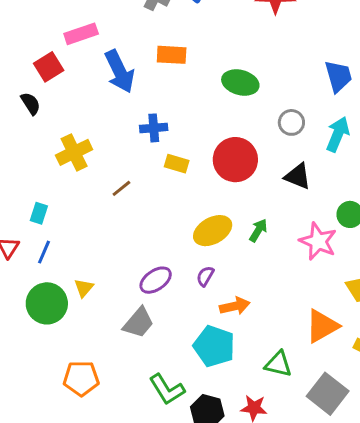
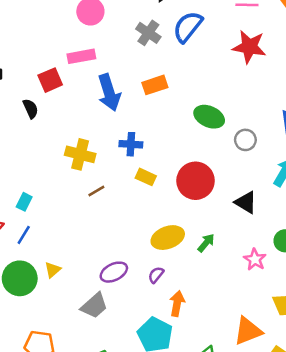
orange rectangle: (172, 55) -> (155, 85), turned -30
gray circle: (291, 122) -> (245, 140), moved
yellow cross: (74, 152) -> (80, 154), moved, turned 32
pink star: (318, 241) -> (255, 259), size x0.7
orange arrow: (235, 306) -> (177, 304), turned -75

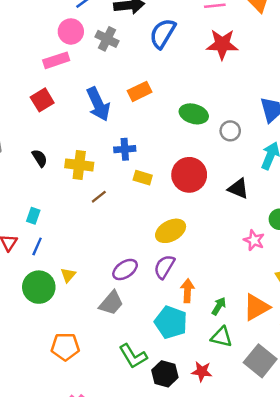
gray cross: (148, 33) -> (107, 39), moved
pink rectangle: (81, 56) -> (56, 60), moved
black semicircle: (31, 109) -> (40, 158), moved
green arrow: (206, 243) -> (219, 306), moved
purple semicircle: (156, 275) -> (164, 267), size x1.5

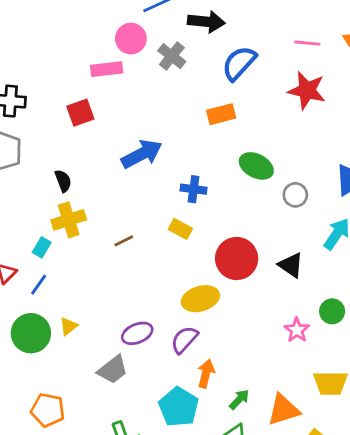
orange rectangle: (140, 91) -> (221, 114), moved
blue arrow: (98, 104) -> (142, 154), moved, turned -104
blue cross: (125, 149) -> (194, 189), moved
yellow cross: (79, 165) -> (69, 220), moved, turned -36
red circle: (189, 175) -> (237, 259), moved

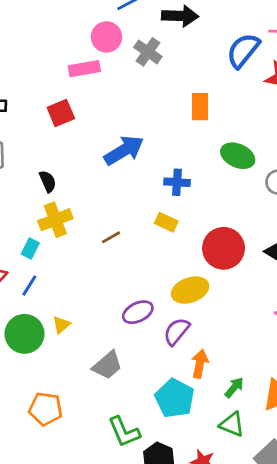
blue semicircle: (239, 63) -> (243, 50), moved
orange rectangle: (221, 114) -> (200, 107), turned -72
purple ellipse: (137, 333) -> (138, 312), moved

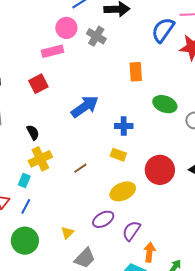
yellow ellipse: (190, 290) -> (123, 191), moved
yellow triangle: (61, 325) -> (67, 233), moved

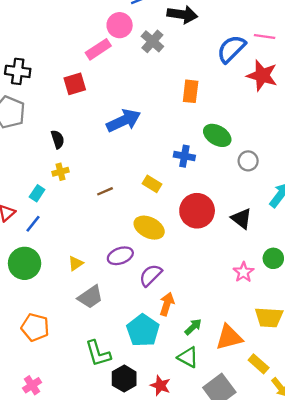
pink rectangle: (52, 51) -> (98, 49), turned -30
blue cross: (124, 126) -> (184, 156), moved
yellow cross: (40, 159) -> (61, 172), size x0.6
yellow ellipse: (123, 191) -> (149, 228), turned 40

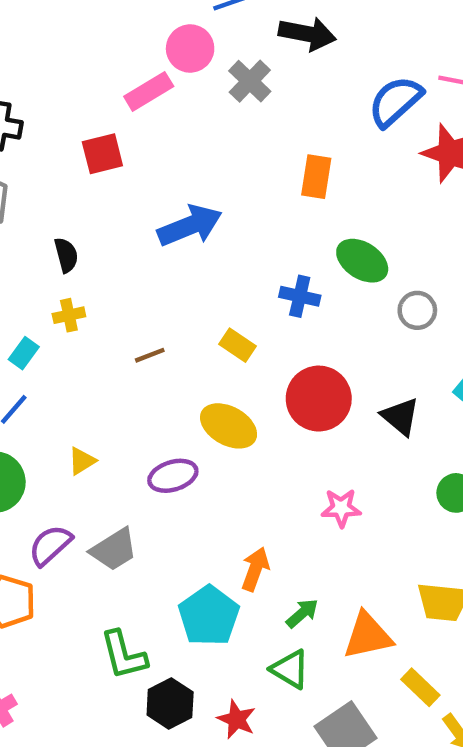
yellow triangle: (76, 263) -> (82, 461), moved
pink star: (244, 272) -> (341, 508), moved, turned 30
purple semicircle: (151, 275) -> (50, 545), moved

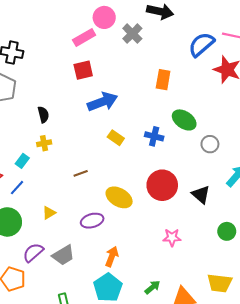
red square: (102, 154) -> (83, 70), moved
yellow rectangle: (238, 345) -> (116, 138), moved
brown line: (150, 355) -> (81, 173), moved
orange arrow: (255, 569) -> (112, 256), moved

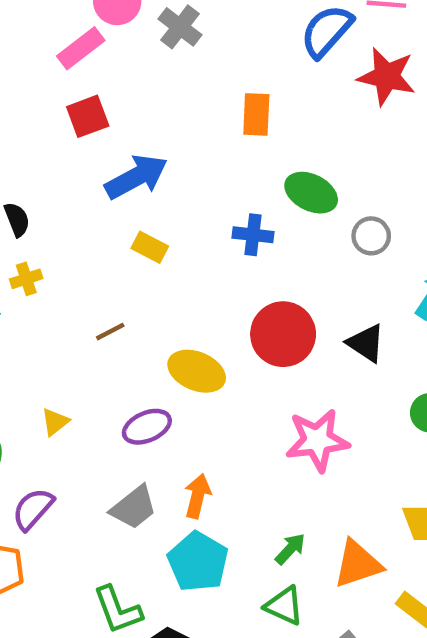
yellow rectangle: (116, 138) -> (150, 247), moved
pink star: (172, 237) -> (317, 440), size x1.6
gray trapezoid: (63, 255) -> (134, 507), moved

